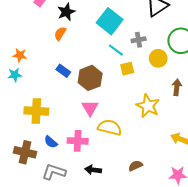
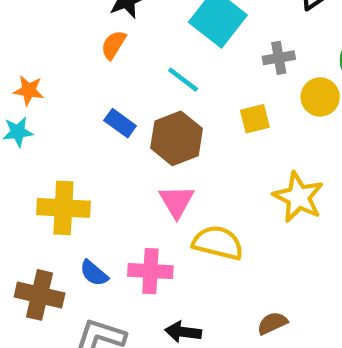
cyan line: (116, 50) -> (183, 80), moved

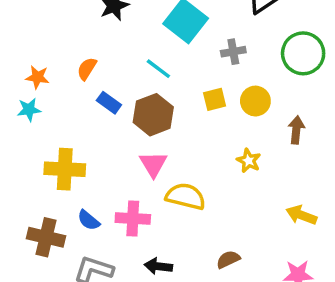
orange semicircle: (113, 45) -> (87, 69), moved
yellow circle: (320, 97) -> (255, 101), moved
yellow star: (298, 197) -> (249, 161), size x0.6

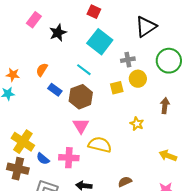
yellow circle: (255, 101) -> (138, 79), moved
yellow cross: (65, 169) -> (23, 142), moved, turned 30

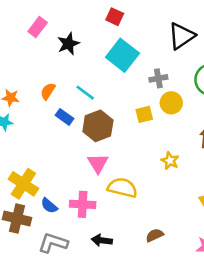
cyan line: (84, 70) -> (85, 93), moved

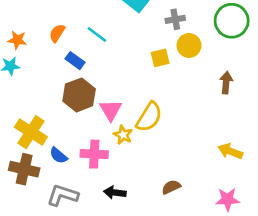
brown hexagon: (98, 126) -> (79, 95), moved
yellow star: (170, 161) -> (123, 135), moved
yellow semicircle: (122, 188) -> (149, 117), moved, turned 108

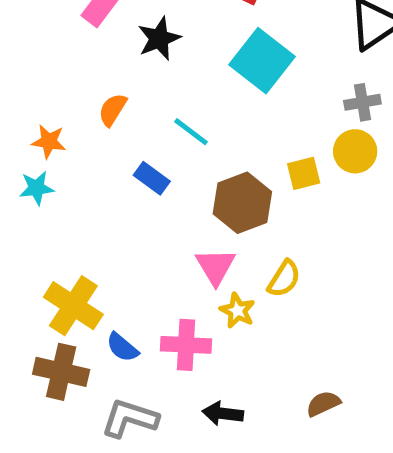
gray cross: (175, 19) -> (362, 102), moved
orange semicircle: (57, 33) -> (113, 110), moved
brown hexagon: (79, 95) -> (242, 203), moved
yellow semicircle: (149, 117) -> (284, 279), size x0.7

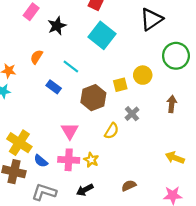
gray cross: (362, 102) -> (132, 114), moved, turned -32
pink triangle: (215, 266) -> (70, 131), moved
yellow star: (237, 311) -> (91, 160), moved
black arrow: (223, 413) -> (85, 190), turned -35

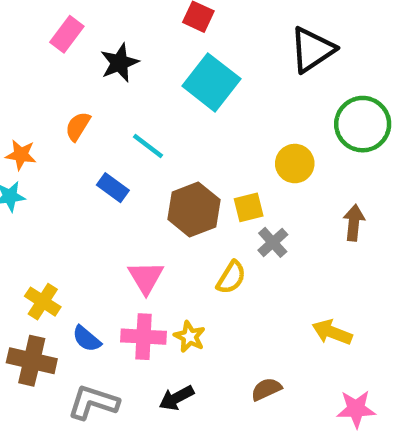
yellow square: (120, 85) -> (249, 207), moved
yellow cross: (19, 143) -> (43, 302), size x0.7
yellow arrow: (175, 158) -> (332, 332), moved

